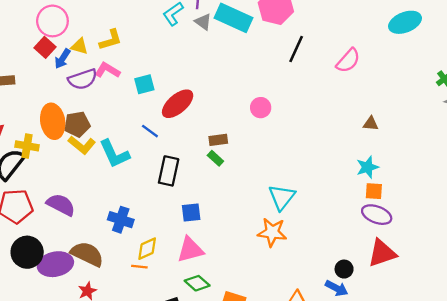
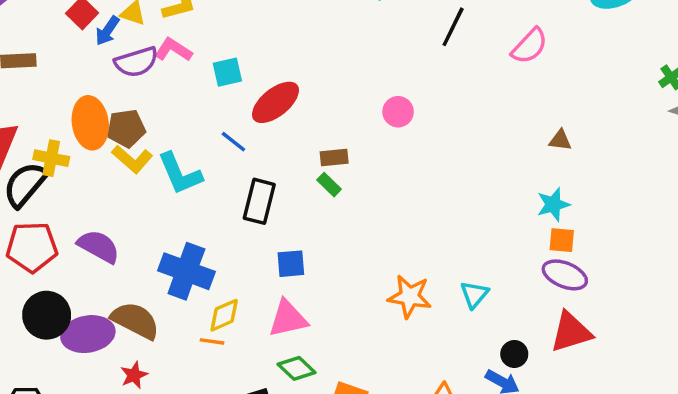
cyan triangle: (282, 197) -> (474, 294), moved, size x0.7
blue cross: (121, 220) -> (186, 271), size x1.4

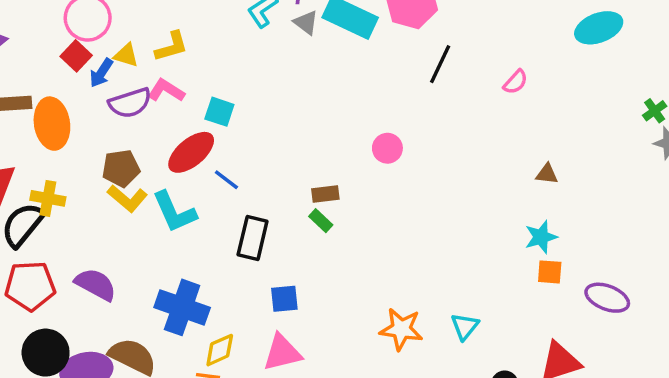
pink semicircle: (530, 46) -> (515, 82), size x0.7
cyan square: (227, 72) -> (219, 112), turned 32
red ellipse: (275, 102) -> (191, 152), moved
orange ellipse: (90, 123) -> (52, 124), moved
purple ellipse: (565, 275) -> (607, 298), moved

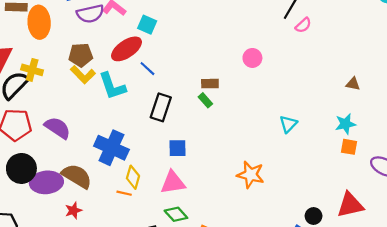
pink semicircle: (515, 82) -> (303, 25), moved
cyan triangle: (465, 326) -> (288, 124), moved
yellow diamond: (220, 350) -> (133, 177), turned -55

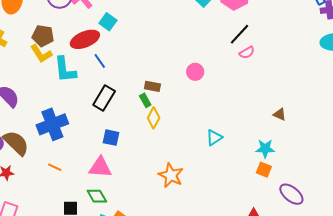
blue cross: (111, 148) -> (52, 124), turned 32
yellow diamond: (133, 177) -> (154, 118), moved

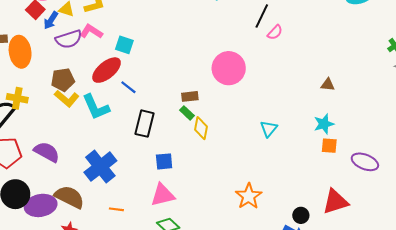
pink circle: (195, 72) -> (229, 68), size x1.8
orange star: (171, 175) -> (249, 196), moved, turned 30

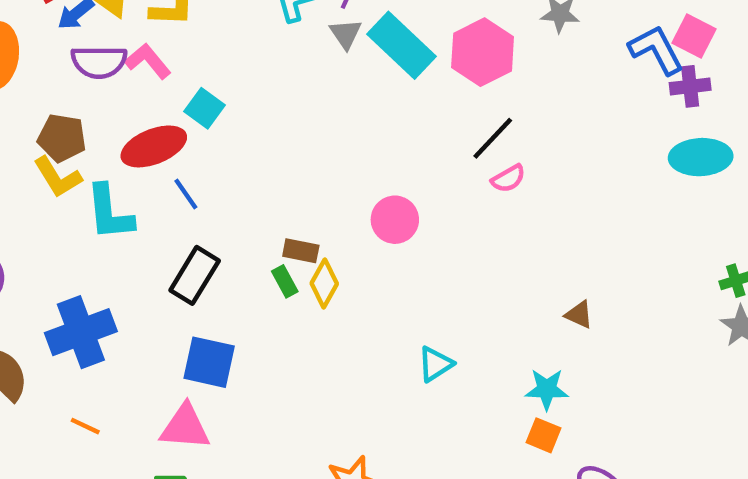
pink circle: (229, 68) -> (395, 220), size x0.7
yellow diamond: (201, 128) -> (324, 284), moved
blue square: (164, 161) -> (209, 362), size x1.4

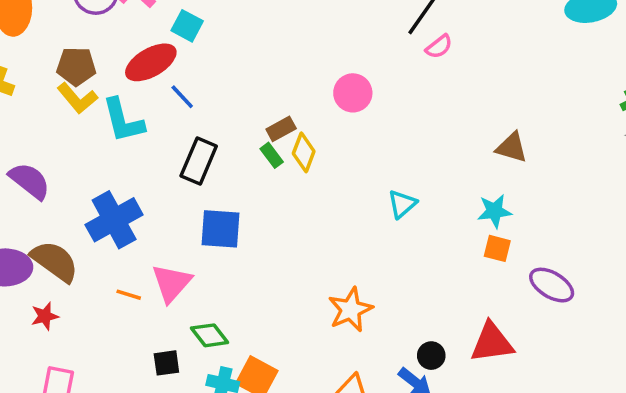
brown rectangle: (301, 251) -> (281, 129), turned -32
brown triangle: (579, 315) -> (512, 147), size x1.4
pink triangle: (185, 427) -> (171, 283), moved, turned -45

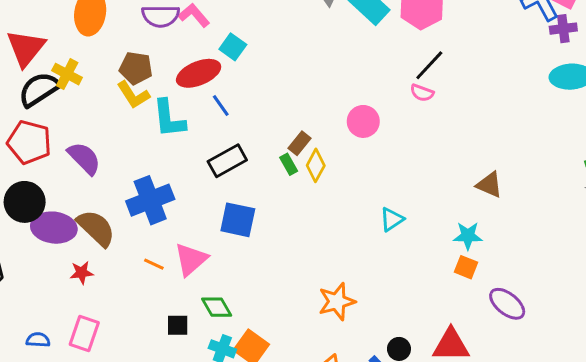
pink semicircle: (439, 47) -> (422, 93), moved, turned 50
brown rectangle: (281, 129) -> (299, 143), turned -30
black rectangle: (199, 161) -> (227, 161), turned 30

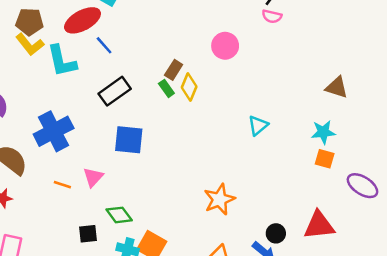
pink triangle: (191, 259) -> (93, 177), size x0.7

